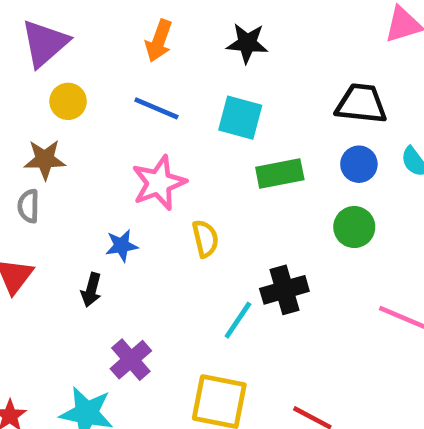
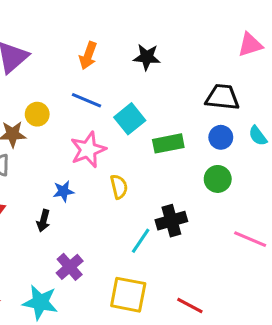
yellow circle: (68, 101) -> (37, 114), moved
cyan square: (240, 118) -> (130, 119), moved, turned 36

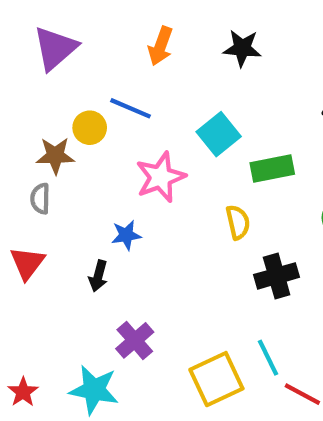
blue line: (87, 100) -> (130, 108), moved
yellow semicircle: (119, 187) -> (238, 222), moved
cyan line: (141, 241) -> (268, 358), moved, turned -60
yellow square: (128, 295) -> (216, 379), turned -36

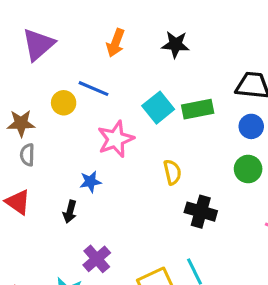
brown star: (55, 156) -> (21, 123), moved
green rectangle: (272, 169) -> (198, 109), moved
red triangle: (27, 263) -> (18, 202), turned -32
black cross: (277, 276) -> (201, 212), turned 32

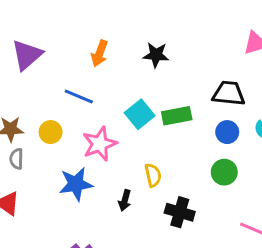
yellow circle: (64, 103) -> (51, 132), moved
blue star: (90, 182) -> (76, 184), size x1.6
black arrow: (70, 212) -> (125, 200), moved

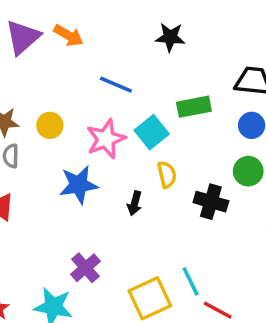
orange arrow: (100, 53) -> (68, 35), moved, turned -80
blue line: (79, 96) -> (116, 85), moved
cyan square: (140, 114) -> (152, 132), moved
black cross: (180, 212) -> (211, 202), moved

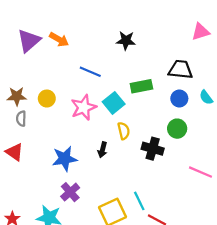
blue star: (79, 185) -> (65, 159), moved

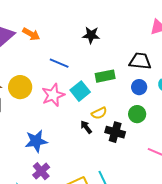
yellow circle: (47, 99) -> (20, 87), size x1.5
yellow semicircle: (124, 131) -> (99, 113), moved, turned 77
black arrow: (102, 150) -> (86, 127), moved, turned 128

